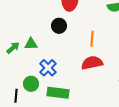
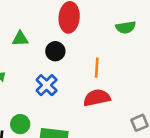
green triangle: (31, 44) -> (20, 39), moved
blue cross: (48, 68) -> (47, 85), moved

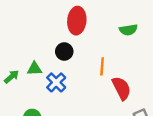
green triangle: (20, 39) -> (34, 69), moved
red semicircle: (97, 98) -> (121, 88), moved, turned 75

